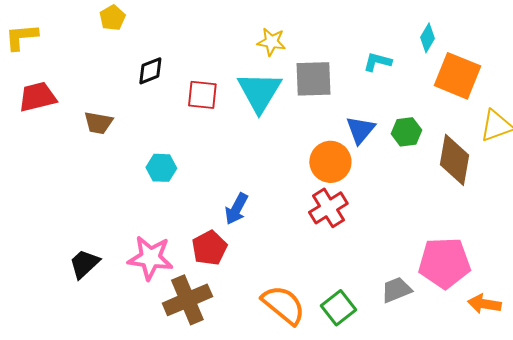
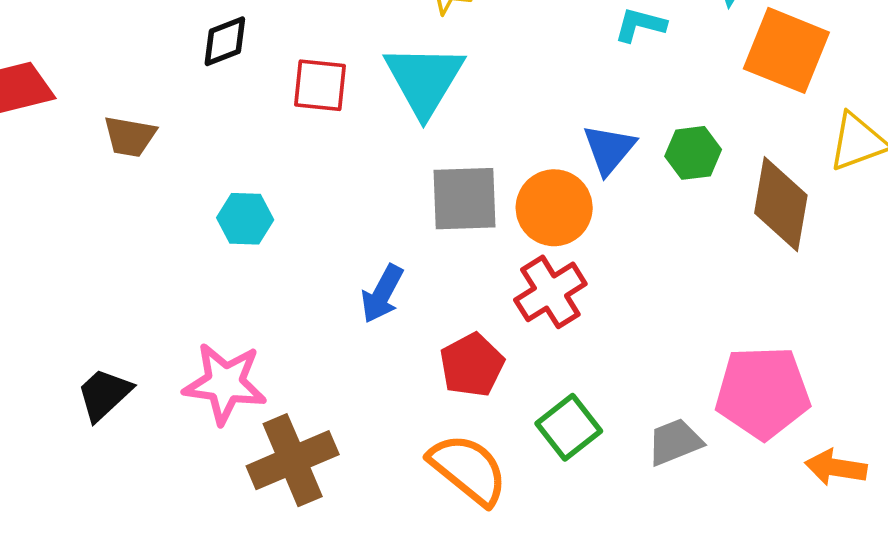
gray square: (313, 79) -> (465, 199), moved
red pentagon: (209, 248) -> (472, 365), moved
green square: (338, 308) -> (569, 427), moved

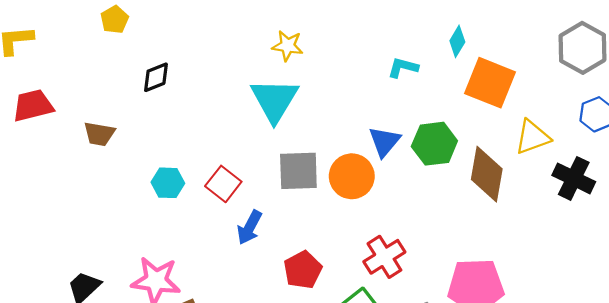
red square: (320, 85) -> (223, 184), moved, turned 32
green hexagon: (693, 153) -> (434, 144), size x1.4
red cross: (550, 292) -> (384, 257), moved

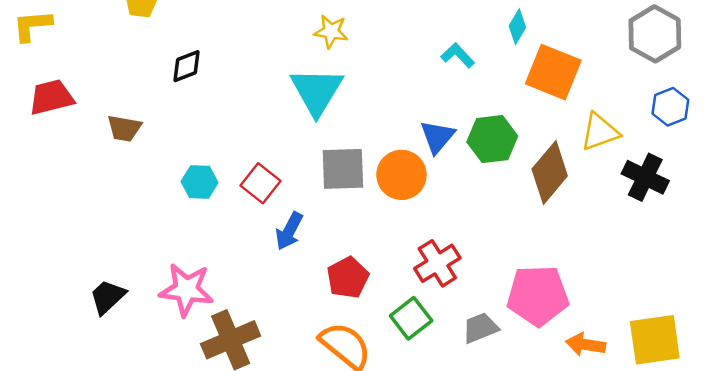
cyan L-shape: (403, 67) -> (458, 55), turned 32
brown diamond: (487, 174) -> (550, 172), turned 30

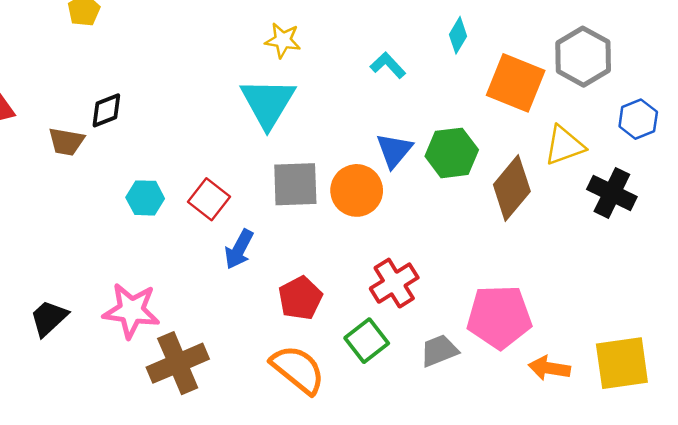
cyan diamond: (517, 27) -> (458, 35), moved
gray hexagon: (655, 34) -> (583, 57), moved
cyan L-shape: (458, 55) -> (388, 65), moved
black diamond: (186, 66) -> (106, 110), moved

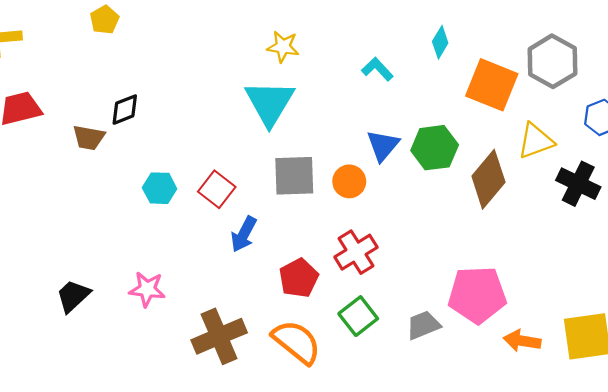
orange circle: (357, 190) -> (349, 181), size x0.7
red cross: (394, 283) -> (356, 252), moved
pink star: (131, 311) -> (147, 289), size x0.7
brown cross: (178, 363) -> (219, 336), moved

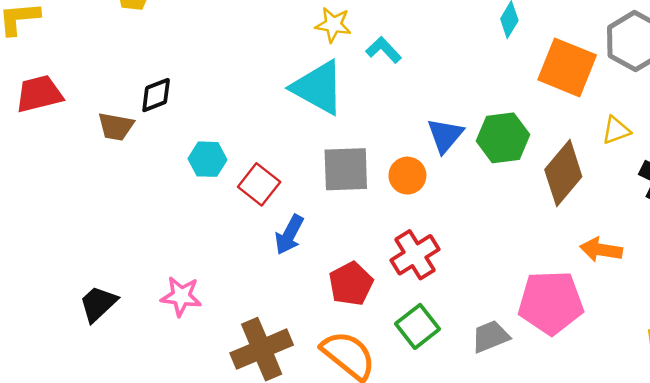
cyan L-shape: (377, 69) -> (384, 50), moved
cyan triangle: (270, 103) -> (318, 88), turned -32
yellow triangle: (536, 141) -> (616, 130), size x0.7
cyan hexagon: (160, 188) -> (208, 159), moved
orange arrow: (522, 341) -> (601, 250), moved

